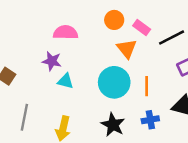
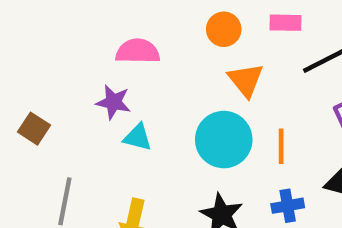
pink rectangle: (142, 27) -> (285, 23), moved, turned -35

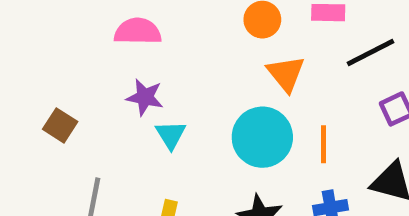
pink semicircle: (138, 51) -> (138, 31), moved
cyan triangle: (138, 137) -> (171, 135), turned 44

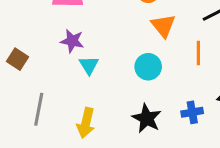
cyan circle: (262, 137) -> (148, 67), size x0.7
orange line: (323, 144) -> (198, 53), moved

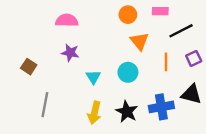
cyan triangle: (89, 65) -> (93, 77), moved
blue cross: (192, 112) -> (161, 107), size x1.5
yellow arrow: (86, 123) -> (94, 113), moved

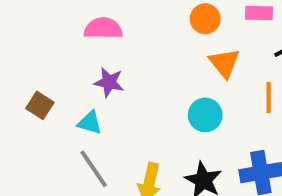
cyan triangle: (93, 77) -> (90, 123), moved, turned -42
gray line: (45, 105) -> (94, 169), moved, turned -45

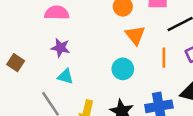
cyan triangle: (90, 123) -> (65, 76), moved

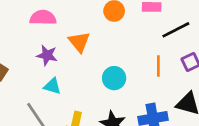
orange triangle: (135, 35) -> (79, 42), moved

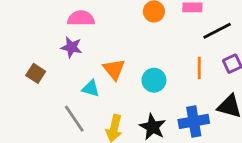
orange triangle: (79, 42) -> (114, 69), moved
purple star: (47, 55) -> (71, 47), moved

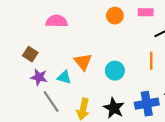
purple star: (71, 47) -> (39, 77), moved
brown square: (36, 73) -> (30, 54), moved

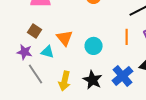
brown square: (30, 54) -> (35, 31), moved
blue cross: (147, 104) -> (123, 76), turned -30

